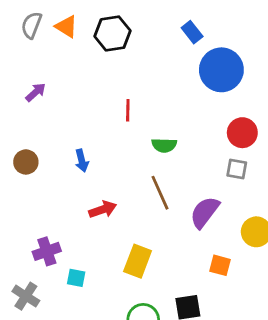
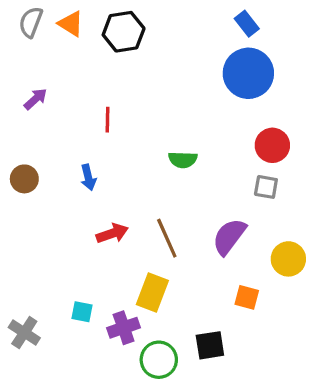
blue rectangle: (192, 32) -> (247, 24), moved
red line: (128, 110) -> (108, 120), moved
brown line: (160, 193) -> (167, 238), moved
purple cross: (47, 251) -> (124, 328), moved

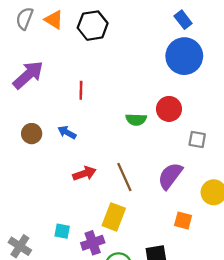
purple arrow: (36, 99) -> (28, 75), size x1.8
red circle: (272, 145) -> (169, 109), moved
blue arrow: (88, 177) -> (67, 132), turned 132
brown circle: (24, 179) -> (32, 134), moved

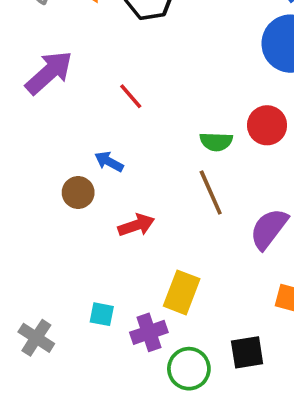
red line: (81, 90) -> (131, 96), turned -42
brown circle: (32, 134) -> (78, 192), moved
brown line: (124, 177) -> (211, 192), moved

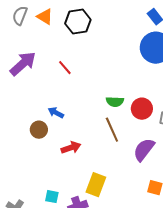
red line: (131, 96) -> (65, 68), moved
red circle: (267, 125) -> (142, 109), moved

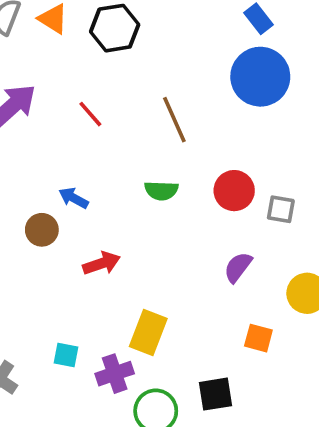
green semicircle: (115, 102) -> (161, 191), moved
brown line: (112, 130) -> (174, 120), moved
purple semicircle: (144, 150) -> (238, 267), size x0.7

